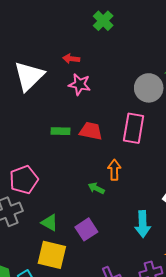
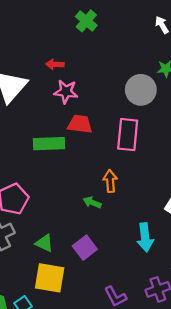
green rectangle: (60, 131) -> (49, 144), size x1.5
red trapezoid: (91, 131) -> (80, 124), moved

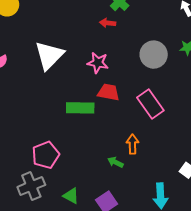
red arrow: (55, 64) -> (108, 23), moved
gray circle: (141, 90) -> (154, 55), moved
pink rectangle: (128, 135) -> (150, 104), turned -44

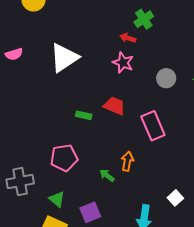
gray circle: (154, 55) -> (166, 78), size x0.7
pink star: (98, 63) -> (123, 63), moved
green rectangle: (80, 108) -> (84, 115), size x0.6
pink pentagon: (46, 155) -> (64, 158), moved

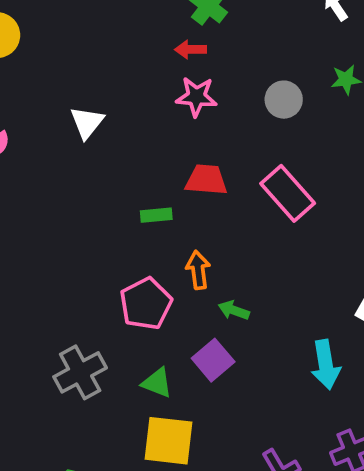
white triangle: (64, 58) -> (87, 122), size x0.6
orange arrow: (127, 161) -> (198, 270), moved
purple square: (90, 212) -> (213, 360), moved

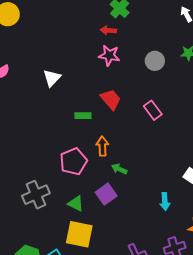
white triangle: (87, 122) -> (52, 78), moved
red trapezoid: (206, 180) -> (111, 99), turned 40
pink rectangle: (288, 193) -> (153, 110), size x0.7
cyan arrow: (326, 365) -> (165, 201), size x0.7

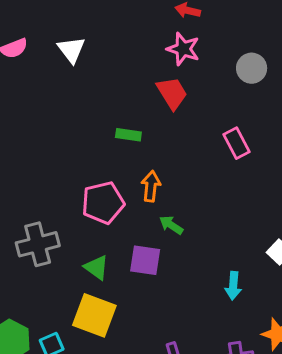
white triangle: (52, 78) -> (71, 50), moved, turned -30
red trapezoid: (111, 99) -> (172, 93), moved
purple square: (106, 194) -> (145, 260), turned 35

